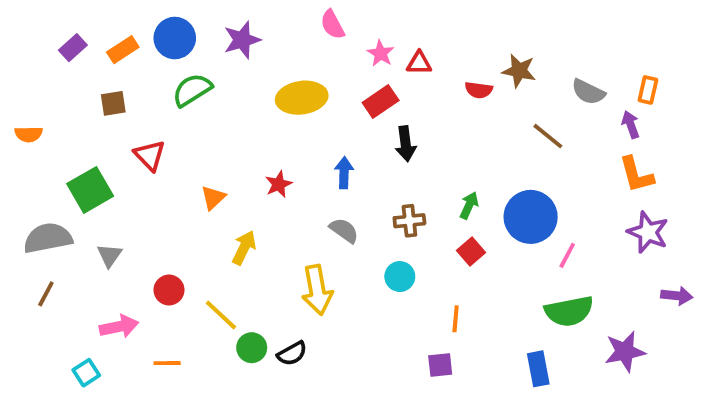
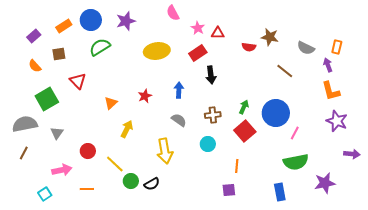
purple rectangle: (73, 48) -> (34, 36), moved
orange semicircle: (29, 134) -> (35, 66), moved, turned 48
red square: (471, 252) -> (245, 131), size x1.5

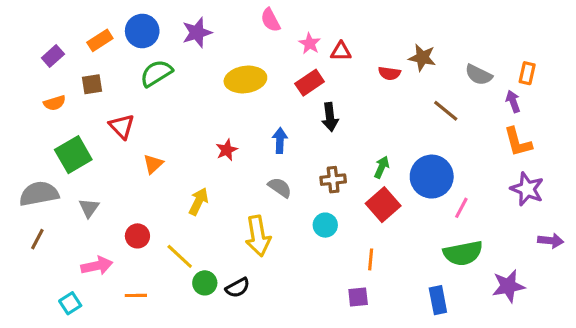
orange semicircle: (35, 66) -> (55, 103), turned -64
orange triangle: (111, 103) -> (153, 164), moved

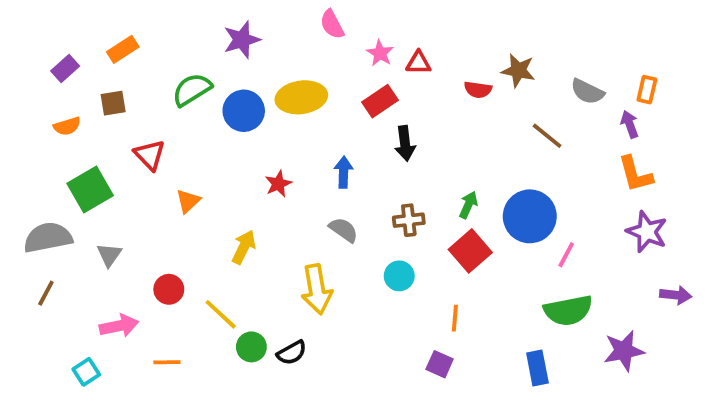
blue circle: (142, 31) -> (244, 111), moved
purple square: (358, 297) -> (440, 364), turned 30

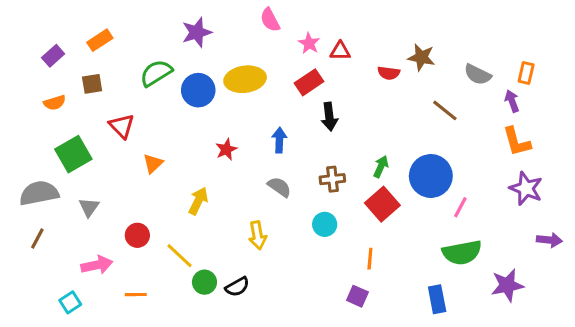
yellow arrow: (317, 289) -> (258, 235), size x0.7

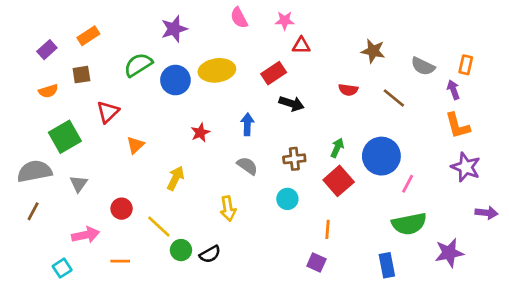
pink star: (309, 43) -> (285, 21), moved, turned -30
red semicircle: (389, 73) -> (348, 90), moved
black arrow: (329, 117) -> (292, 104), turned -65
red triangle: (122, 126) -> (108, 112), turned 30

